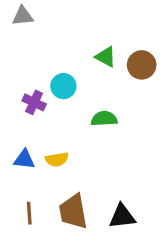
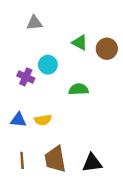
gray triangle: (23, 16) -> (34, 23), moved

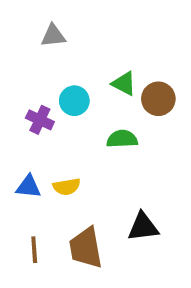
green triangle: (80, 43) -> (124, 84), moved
brown circle: (107, 49) -> (158, 99), moved
black triangle: (92, 163) -> (143, 227), moved

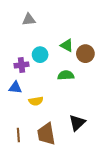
purple cross: (40, 120) -> (22, 65), turned -32
blue triangle: (28, 187) -> (15, 88), moved
black triangle: (143, 227) -> (77, 123), turned -36

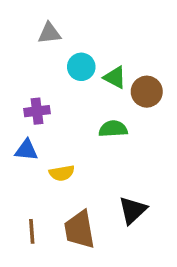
cyan circle: (40, 55) -> (81, 67), moved

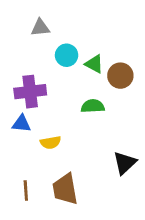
purple cross: (37, 111) -> (30, 92), size x1.5
black triangle: (133, 210) -> (125, 163), moved

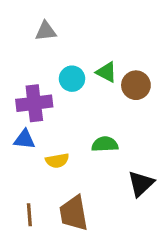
cyan circle: (67, 55) -> (72, 79), moved
green semicircle: (93, 106) -> (105, 144), moved

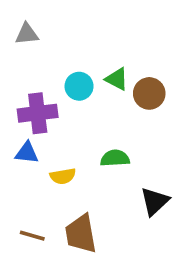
gray triangle: (46, 31) -> (27, 34), moved
brown line: (29, 215) -> (32, 236), turned -70

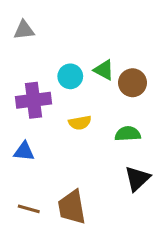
blue triangle: (27, 153) -> (24, 151), moved
green semicircle: (115, 158) -> (128, 134), moved
yellow semicircle: (63, 176) -> (80, 123), moved

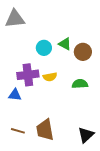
gray triangle: (24, 30) -> (15, 19), size x1.5
purple cross: (34, 100) -> (28, 75), moved
black triangle: (137, 179) -> (86, 135), moved

